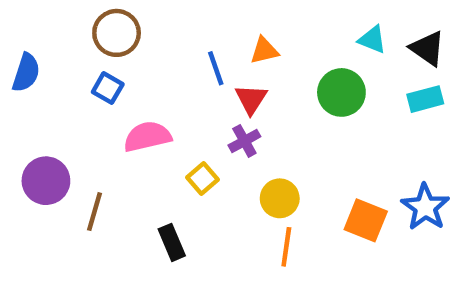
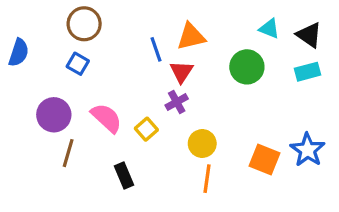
orange triangle: (264, 51) -> (191, 37), size x1.4
pink semicircle: (147, 137) -> (106, 118), moved, turned 56
purple circle: (46, 181) -> (54, 115), moved

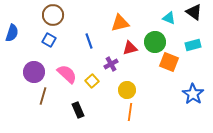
black triangle: (309, 35) -> (194, 12), moved
blue line: (156, 49) -> (89, 41), moved
red triangle: (181, 72) -> (130, 48), moved, turned 42
orange square: (264, 159) -> (169, 62), moved

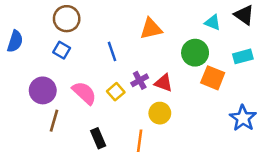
red triangle: (130, 48) -> (164, 83), moved, turned 35
yellow square: (92, 81) -> (116, 92), moved
orange line: (130, 112) -> (140, 141), moved

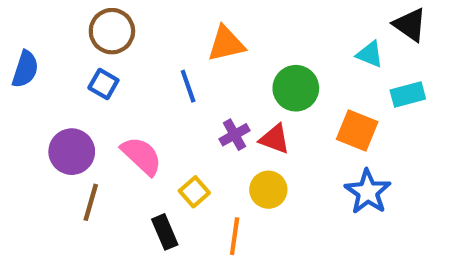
cyan triangle: (213, 22) -> (370, 54), moved
orange triangle: (151, 29) -> (226, 44), moved
green circle: (195, 53) -> (296, 88), moved
yellow square: (116, 92) -> (194, 192), moved
blue star: (243, 118) -> (368, 192), moved

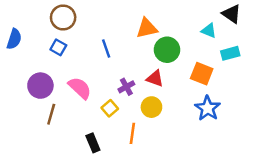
orange triangle: (226, 44) -> (147, 28), moved
purple cross: (235, 135) -> (126, 87), moved
black rectangle: (165, 232) -> (93, 143), moved

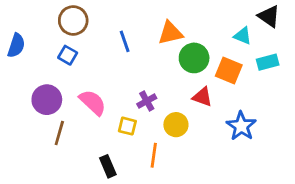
blue line: (106, 49) -> (125, 41), moved
orange square: (202, 74) -> (229, 70), moved
red triangle: (155, 78) -> (202, 97), moved
yellow square: (110, 108) -> (127, 126), turned -35

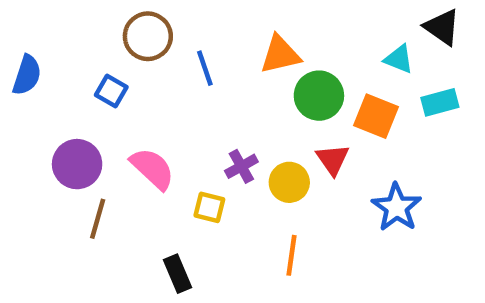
brown circle: (73, 20) -> (148, 36), moved
red triangle: (202, 97) -> (333, 159), turned 35
yellow circle: (176, 125) -> (289, 182), moved
orange line: (154, 155) -> (292, 255), moved

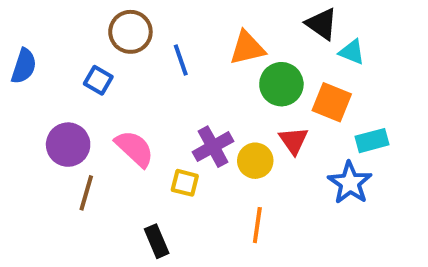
black triangle: (442, 27) -> (322, 24), moved
cyan rectangle: (440, 102) -> (372, 141), moved
purple cross: (241, 166) -> (213, 147), size x1.4

